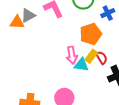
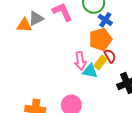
blue cross: (108, 13) -> (105, 20), moved, turned -32
red semicircle: (102, 58) -> (110, 56), moved

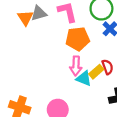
orange triangle: (24, 25) -> (25, 18), turned 42
orange pentagon: (101, 39) -> (78, 39), moved

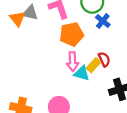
gray triangle: (39, 13) -> (30, 13), turned 35

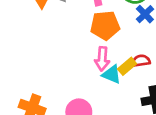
red semicircle: (104, 59) -> (141, 61), turned -80

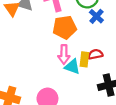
yellow rectangle: (127, 66) -> (84, 59), turned -40

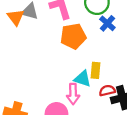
pink arrow: (64, 54) -> (73, 94), moved
red semicircle: (95, 54) -> (107, 91), moved

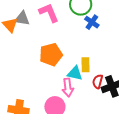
orange pentagon: (73, 36) -> (51, 55), moved
red semicircle: (107, 91) -> (98, 81), turned -56

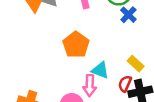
orange pentagon: (51, 55) -> (76, 45), turned -30
yellow rectangle: (86, 65) -> (136, 64), moved, turned -56

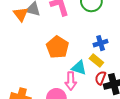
blue cross: (128, 15) -> (101, 43), moved, turned 32
yellow rectangle: (136, 64) -> (96, 61), moved

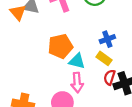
orange pentagon: (58, 47) -> (60, 46), turned 30
cyan triangle: (79, 68) -> (77, 61), moved

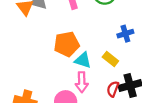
blue cross: (107, 39) -> (125, 34), moved
red semicircle: (110, 77) -> (113, 89), moved

